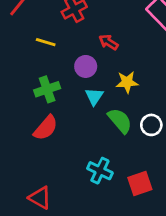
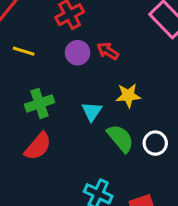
yellow line: (46, 42) -> (24, 51), moved
purple circle: (86, 66) -> (78, 53), moved

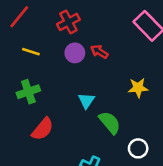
yellow star: (128, 95) -> (138, 88), moved
green cross: (39, 103) -> (28, 92), moved
white circle: (155, 143) -> (138, 148), moved

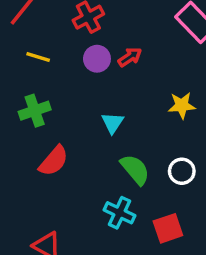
red arrow: (99, 52) -> (130, 57), turned 114
green semicircle: (110, 123) -> (135, 169), moved
white circle: (138, 148) -> (182, 171), moved

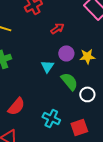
purple circle: (97, 59) -> (66, 53), moved
red semicircle: (54, 161) -> (16, 106), moved
green semicircle: (135, 169) -> (69, 81), moved

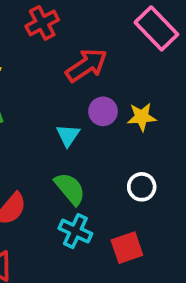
red arrow: (57, 28) -> (86, 65), size x1.6
green semicircle: (69, 81) -> (70, 189), moved

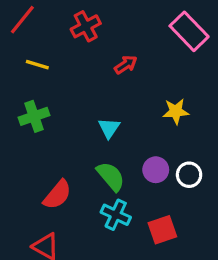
red arrow: (86, 65) -> (126, 65), size x0.6
purple circle: (103, 111) -> (156, 170), moved
white circle: (142, 187) -> (189, 175), moved

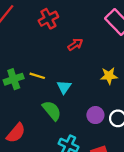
yellow line: (37, 65) -> (37, 76), moved
green semicircle: (111, 176) -> (52, 111), moved
red semicircle: (57, 195) -> (16, 133), moved

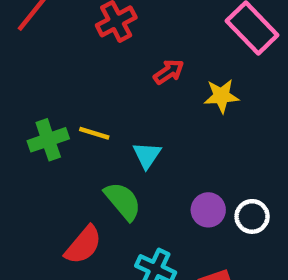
yellow star: (109, 76) -> (221, 96), moved
red semicircle: (16, 133) -> (83, 245), moved

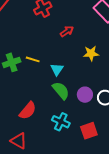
yellow star: (221, 96) -> (91, 53), moved
green semicircle: (123, 201) -> (61, 91), moved

